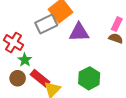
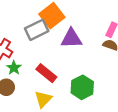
red rectangle: (40, 78) -> (46, 73), moved

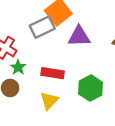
red rectangle: (46, 73) -> (53, 73), turned -30

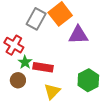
gray rectangle: (42, 27) -> (36, 19), moved, turned -35
red rectangle: (53, 73) -> (43, 67), moved

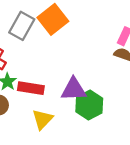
purple triangle: (78, 35) -> (74, 89), moved

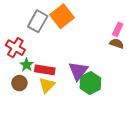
purple triangle: (74, 89) -> (78, 71), turned -50
yellow triangle: (43, 119) -> (47, 85), moved

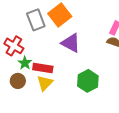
gray rectangle: (38, 21) -> (36, 20), turned -50
purple triangle: (78, 71) -> (71, 43), moved, turned -40

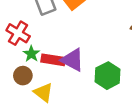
purple triangle: (71, 43) -> (72, 60), moved
yellow triangle: (45, 83) -> (43, 93), moved, turned -36

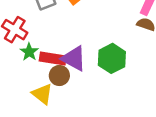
brown circle: (23, 76) -> (59, 76), moved
green hexagon: (108, 76) -> (112, 58), moved

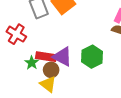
green star: (29, 52) -> (32, 63), moved
yellow triangle: (42, 94) -> (48, 84), moved

